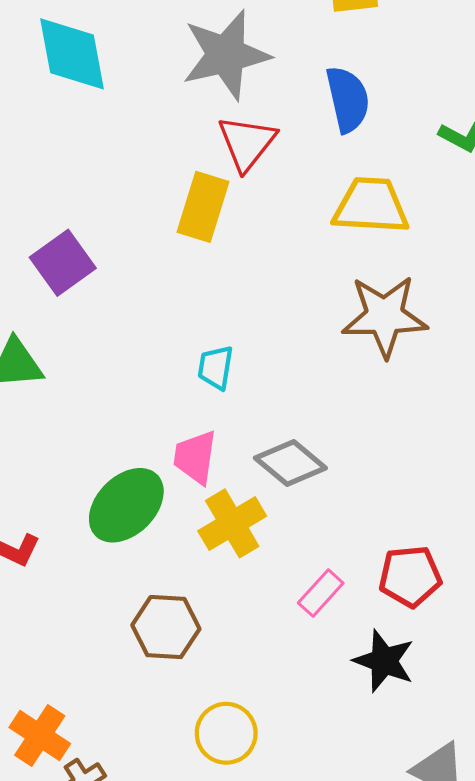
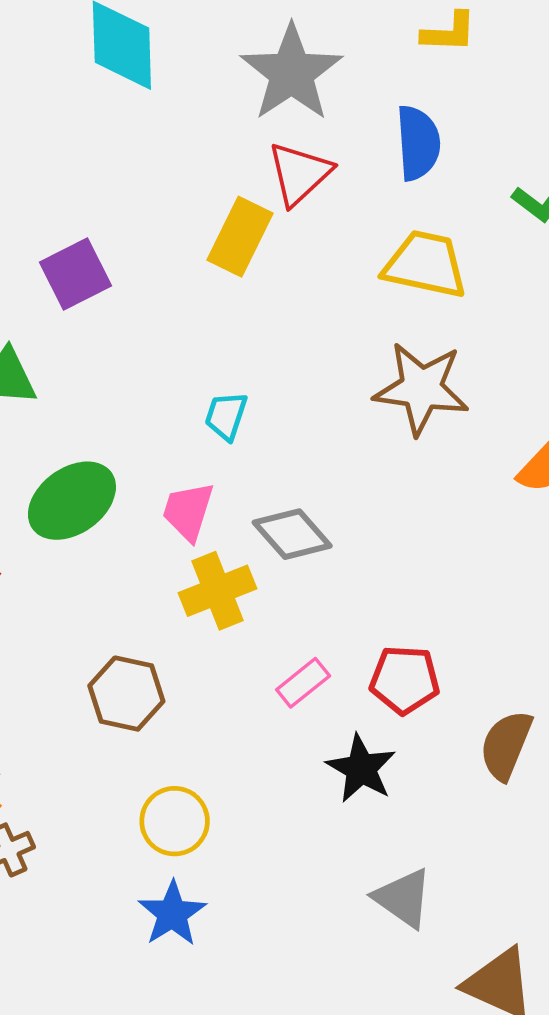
gray star: (226, 55) -> (291, 73), turned -30
green ellipse: (126, 505) -> (72, 501), moved

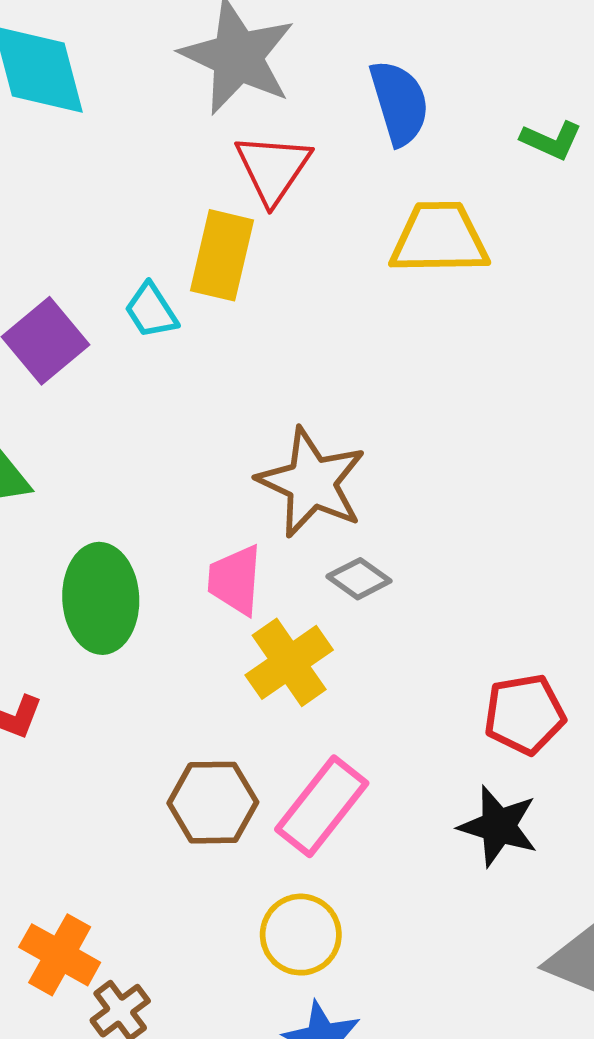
brown star: (421, 388) -> (312, 483), moved, turned 30
cyan trapezoid: (226, 416) -> (151, 311), moved, turned -38
green ellipse: (72, 501) -> (101, 598), turned -44
gray diamond: (292, 534) -> (359, 579), size x0.7
pink rectangle: (303, 683) -> (322, 806), moved, size x1.6

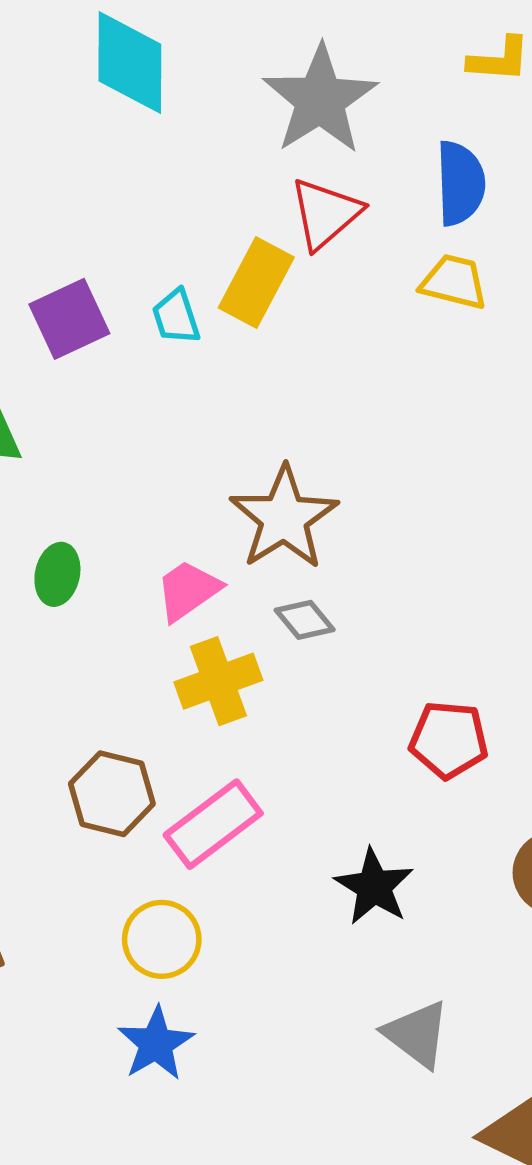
yellow trapezoid: (439, 238) -> (454, 282), moved, size x0.7
pink trapezoid: (235, 580) -> (188, 590), turned 36
green ellipse: (101, 598) -> (57, 574), size x0.6
red pentagon: (524, 714) -> (449, 740), moved

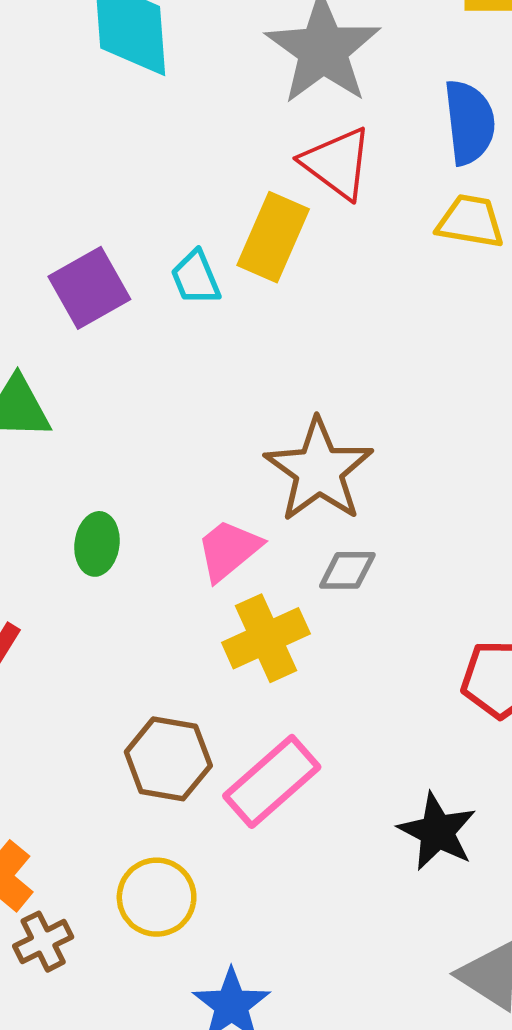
red triangle: (325, 214) -> (337, 163), turned -38
gray diamond: (305, 620) -> (347, 570), turned -46
yellow circle: (162, 939) -> (157, 897), moved

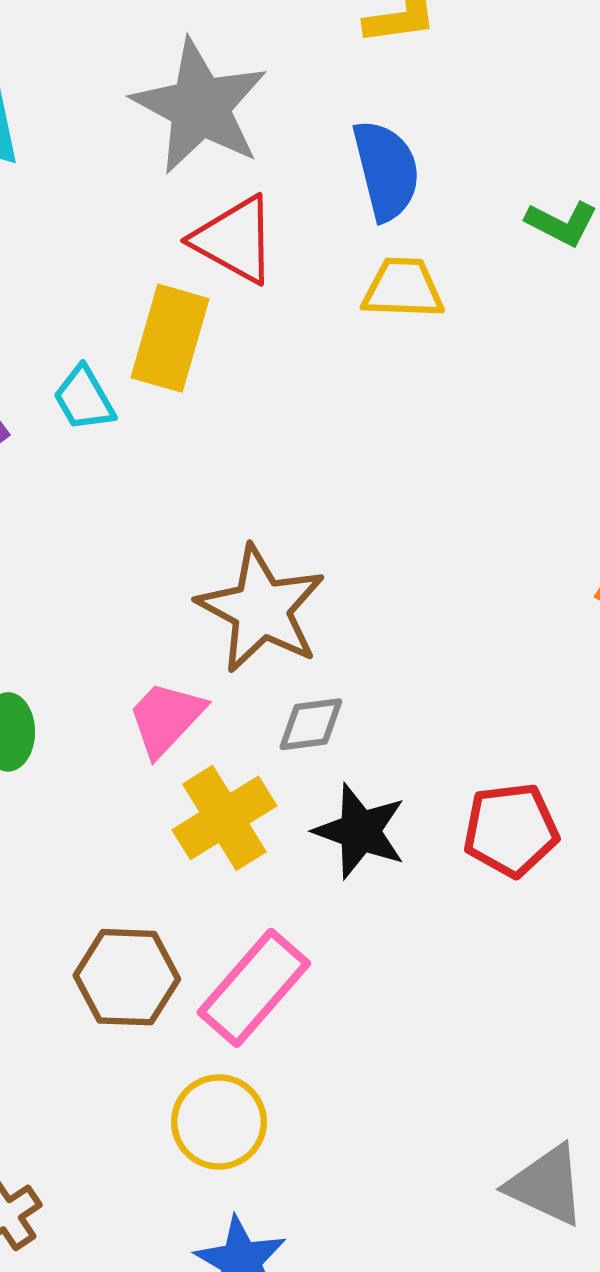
black star: (437, 832) -> (360, 831), moved
yellow circle: (157, 897) -> (219, 1122), moved

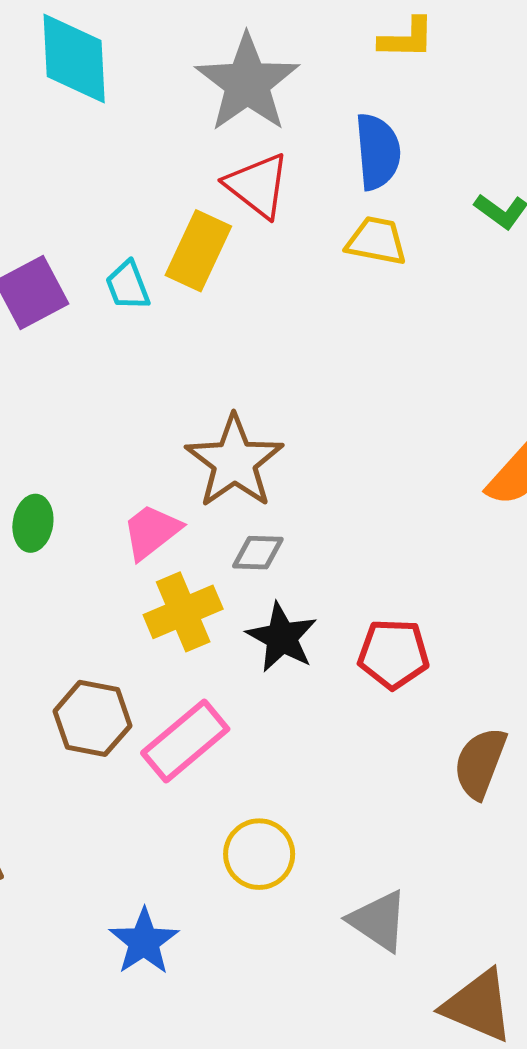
yellow circle: (219, 1122) -> (259, 854), moved

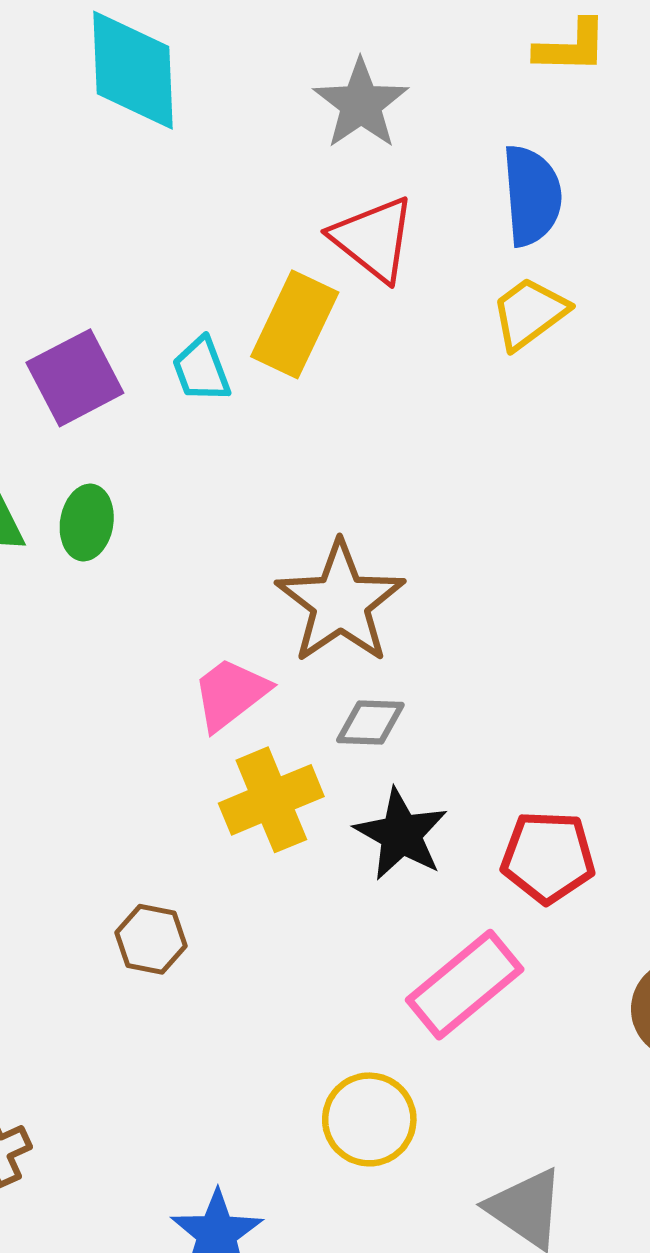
gray star: (247, 83) -> (361, 104), size x0.7
yellow trapezoid: (376, 241) -> (529, 313), turned -48
green ellipse: (33, 523) -> (87, 523), moved
brown hexagon: (92, 718) -> (151, 939), size x0.7
pink rectangle: (185, 741) -> (465, 985), moved

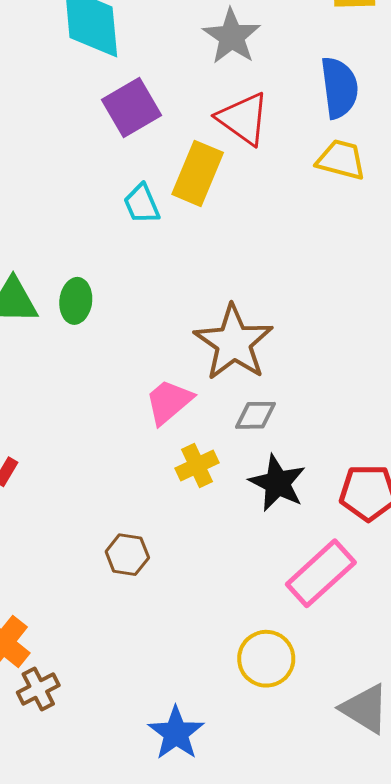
yellow trapezoid: (529, 313) -> (341, 160), turned 54
purple square: (75, 378) -> (132, 107), moved
yellow cross: (271, 800) -> (197, 466), size x0.7

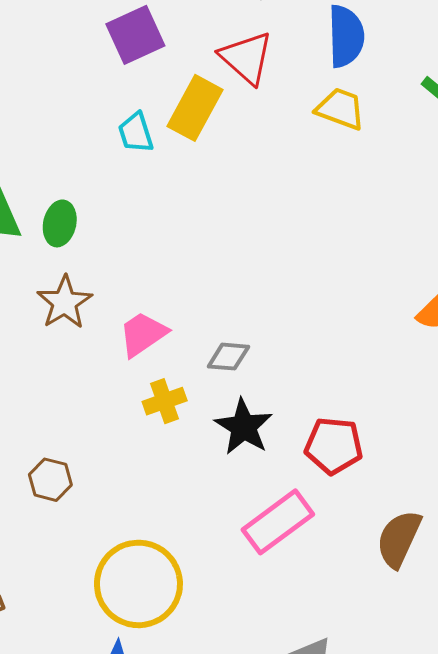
brown star: (234, 343) -> (65, 302), moved, size x0.7
brown hexagon: (127, 555) -> (50, 480), moved
yellow circle: (266, 659) -> (138, 584), moved, size x1.5

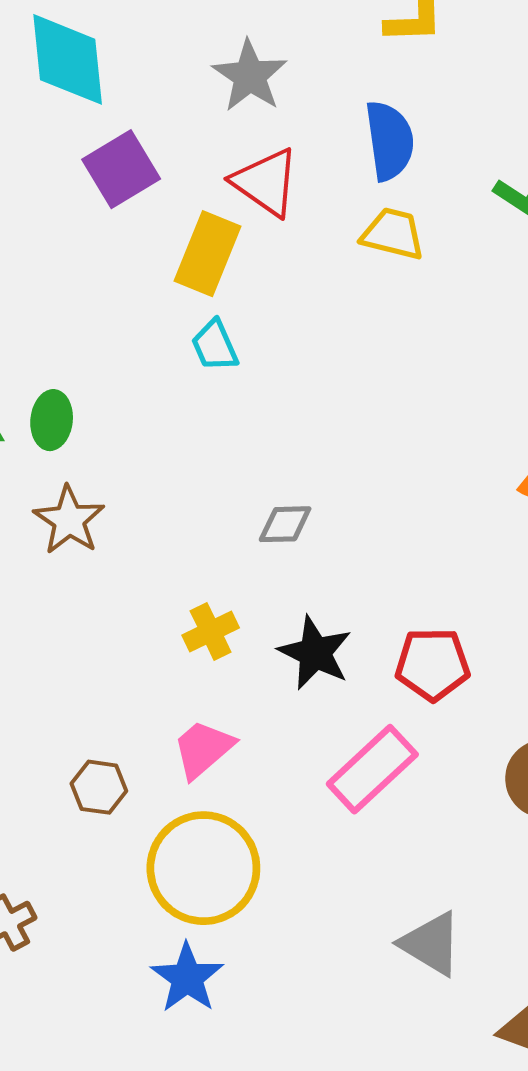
cyan trapezoid: (136, 133) -> (215, 346), moved
pink trapezoid: (143, 334) -> (203, 749), moved
gray diamond: (228, 357) -> (285, 524), moved
brown hexagon: (50, 480) -> (99, 787), moved

